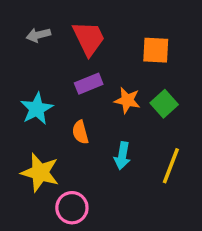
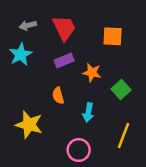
green square: (164, 104) -> (121, 90), moved
cyan star: (37, 109) -> (21, 54), moved
yellow line: (171, 166) -> (123, 136), moved
pink circle: (72, 208) -> (79, 150), moved

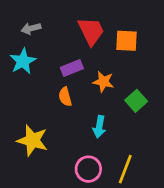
red trapezoid: (64, 28) -> (91, 31), moved
orange semicircle: (58, 96) -> (65, 97), moved
yellow line: (123, 136) -> (125, 169), moved

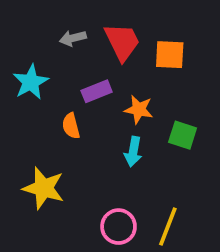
gray arrow: (31, 28) -> (73, 38), moved
orange semicircle: (65, 97) -> (71, 126), moved
green square: (136, 101) -> (183, 135), turned -30
cyan arrow: (99, 127) -> (133, 152), moved

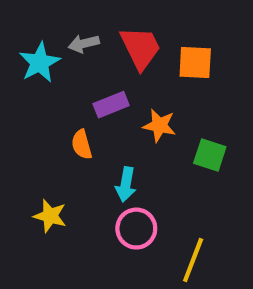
cyan star: (31, 82) -> (40, 62), moved
cyan arrow: (133, 152) -> (126, 184), moved
yellow star: (44, 188) -> (50, 216), size x0.7
pink circle: (119, 227) -> (136, 229), moved

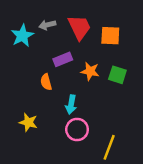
green square: (210, 155) -> (117, 75), moved

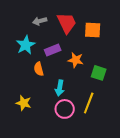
cyan star: (22, 36) -> (26, 45), moved
green square: (117, 75) -> (99, 73), moved
yellow line: (109, 147) -> (89, 103), moved

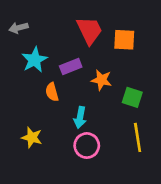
gray arrow: (40, 21) -> (18, 28), moved
yellow line: (89, 103) -> (138, 137), moved, turned -30

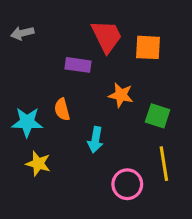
cyan star: (35, 60) -> (27, 122), moved, turned 30
purple rectangle: (71, 67) -> (78, 65), moved, turned 30
pink circle: (87, 146) -> (127, 184), moved

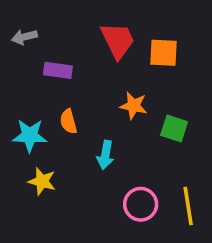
purple rectangle: (78, 65) -> (58, 70), moved
yellow line: (164, 164) -> (188, 206), moved

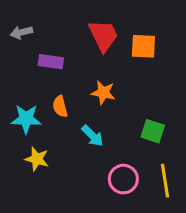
orange star: (134, 106) -> (103, 93), moved
green square: (174, 129) -> (153, 131), moved
cyan arrow: (105, 155) -> (92, 136), turned -55

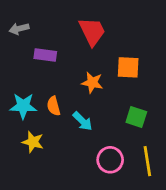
orange square: (143, 46) -> (128, 67), moved
orange semicircle: (60, 106) -> (54, 106), moved

